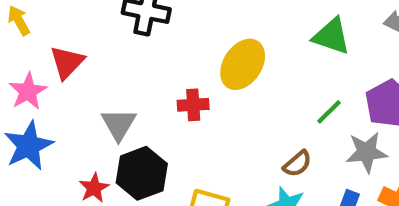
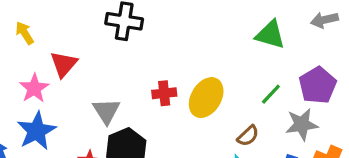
yellow ellipse: (243, 64) -> (206, 98), moved

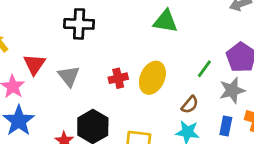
green triangle: (270, 35) -> (165, 21), moved
gray triangle: (106, 111) -> (69, 76), moved

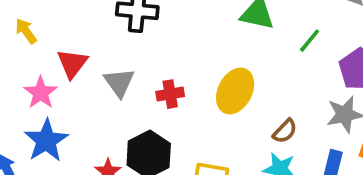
green line: (204, 69) -> (310, 41), moved
red cross: (118, 78) -> (170, 94), moved

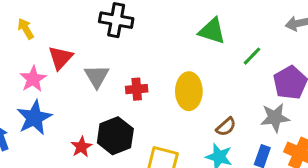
yellow ellipse: (235, 91) -> (189, 91), turned -32

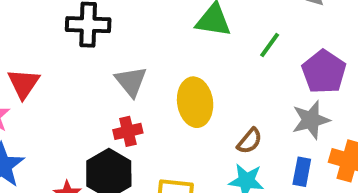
gray triangle: (97, 76) -> (131, 82), moved
red cross: (137, 89) -> (128, 131), moved

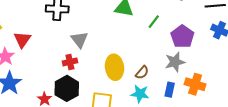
yellow ellipse: (195, 102) -> (114, 67), moved
red cross: (128, 131) -> (70, 62), moved

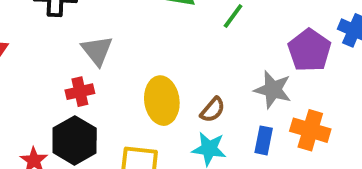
purple pentagon: (182, 36) -> (309, 50), moved
gray star: (175, 62) -> (273, 90), turned 30

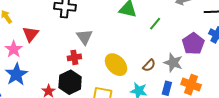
yellow ellipse: (162, 101) -> (116, 65), turned -40
brown semicircle: (213, 110) -> (149, 65), moved

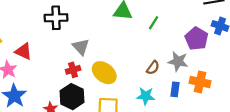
red triangle: (31, 34) -> (23, 51), turned -36
yellow ellipse: (116, 65) -> (104, 73), moved

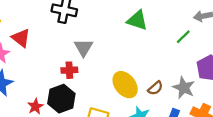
green line: (154, 23) -> (183, 37), moved
yellow ellipse: (104, 73) -> (125, 85), moved

